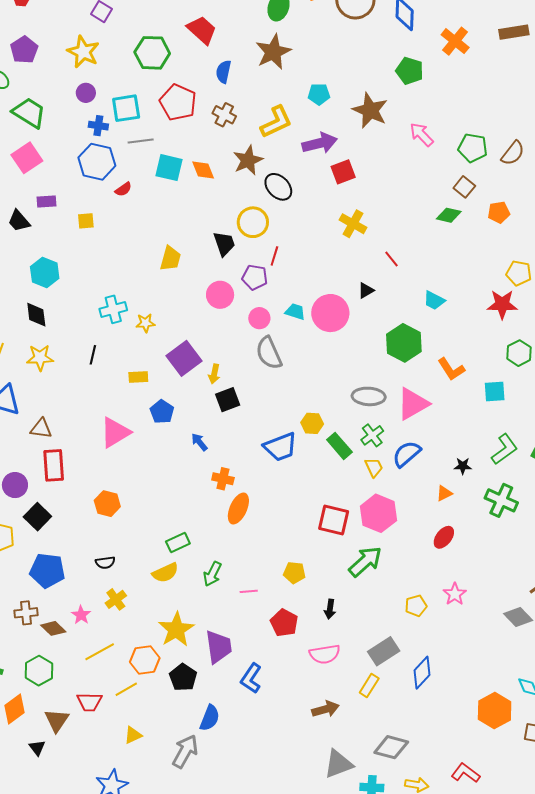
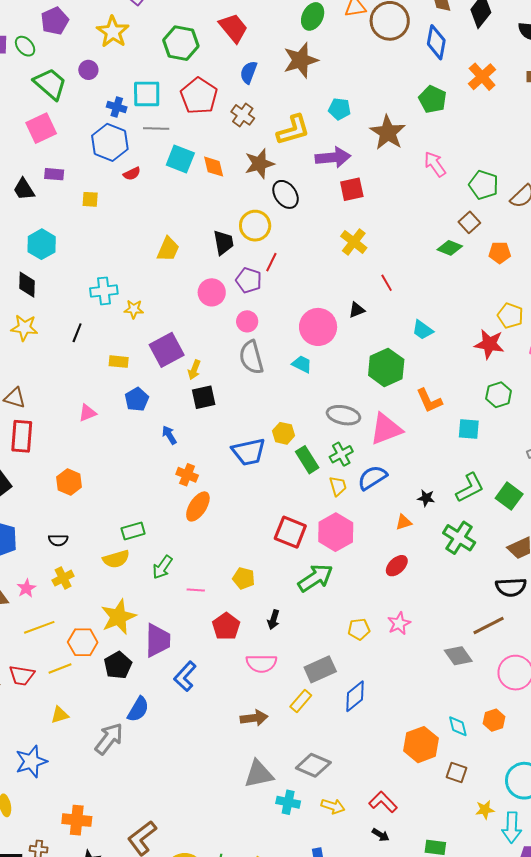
purple circle: (86, 93) -> (88, 70), moved
cyan trapezoid: (295, 312) -> (302, 364), moved
pink triangle: (115, 432) -> (87, 413), size x0.6

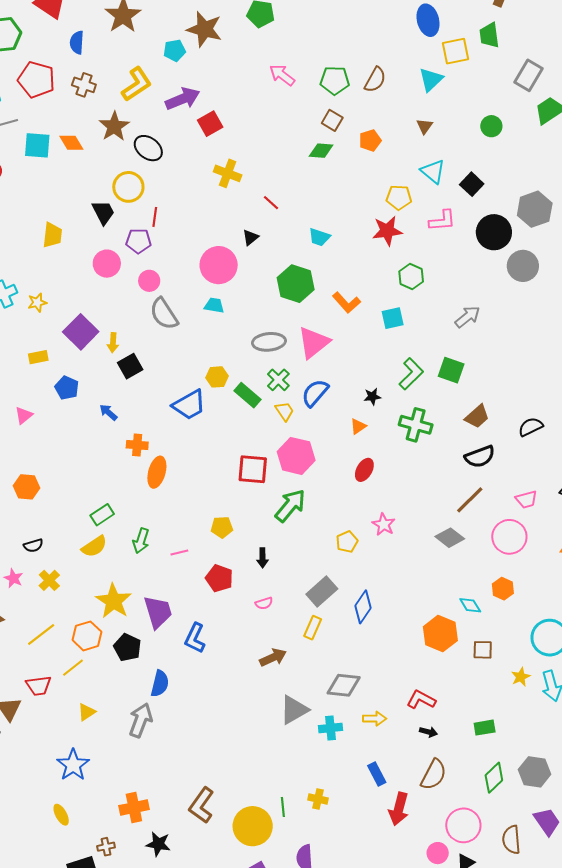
brown star: (388, 133) -> (204, 29), moved
pink star: (26, 588) -> (13, 578), moved
pink semicircle: (261, 663) -> (264, 603), size x0.6

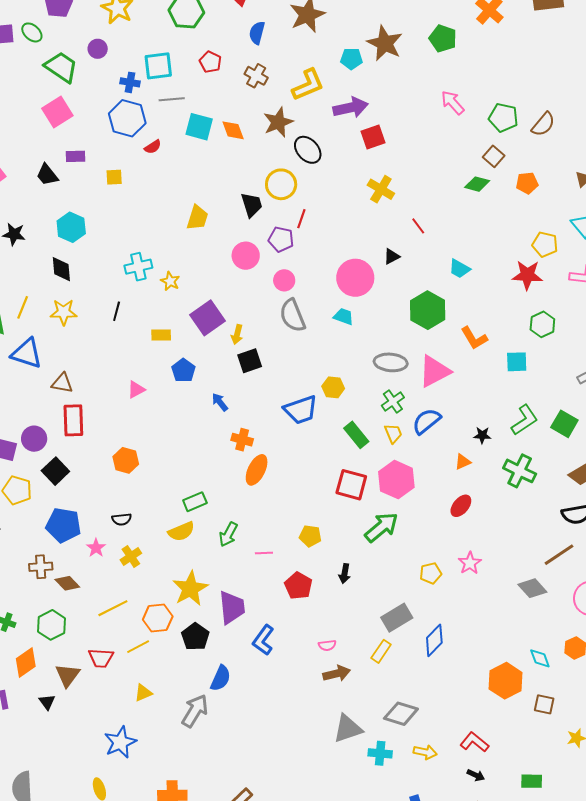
red pentagon: (36, 80) -> (210, 62), size x0.6
yellow star: (37, 303) -> (170, 281), turned 30
green rectangle: (247, 395) -> (356, 435), moved
pink semicircle: (264, 603) -> (327, 645), moved

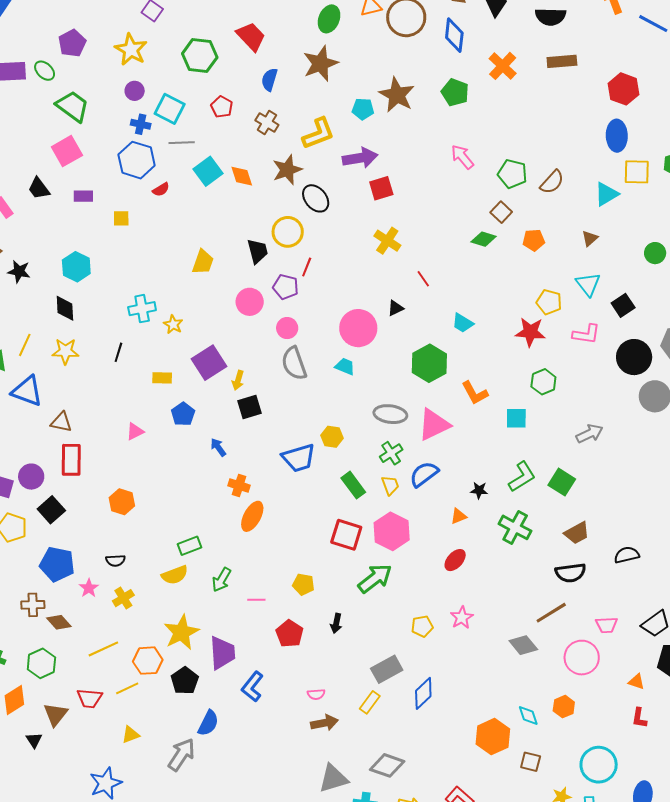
purple circle: (98, 49) -> (135, 91), moved
cyan square: (158, 66) -> (170, 109), turned 32
cyan square: (199, 127) -> (208, 171), turned 36
black trapezoid: (47, 175) -> (39, 188), moved

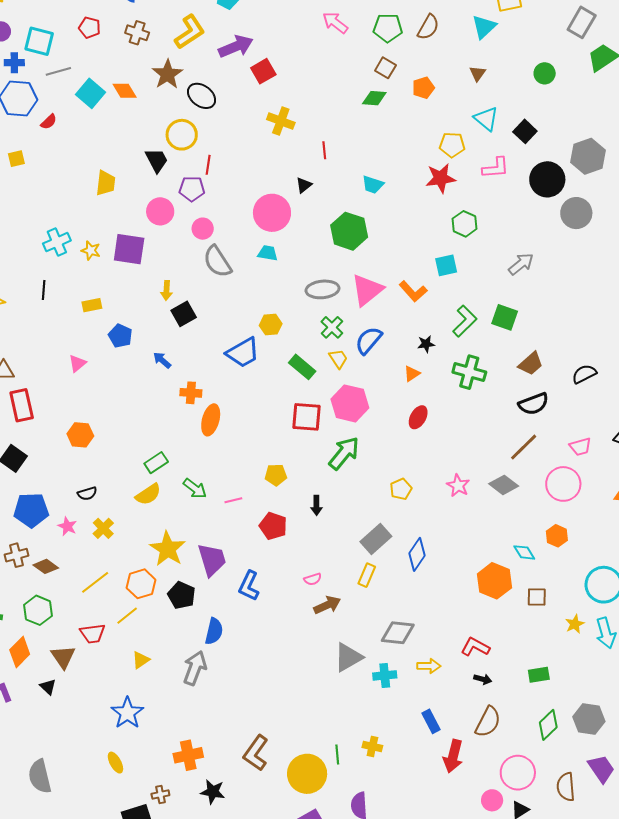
red line: (423, 279) -> (324, 150), turned 42
purple square: (209, 363) -> (129, 249), moved, turned -36
orange L-shape: (475, 393) -> (413, 291), moved
green arrow: (222, 580) -> (195, 488), turned -70
pink star: (462, 618) -> (458, 486), moved

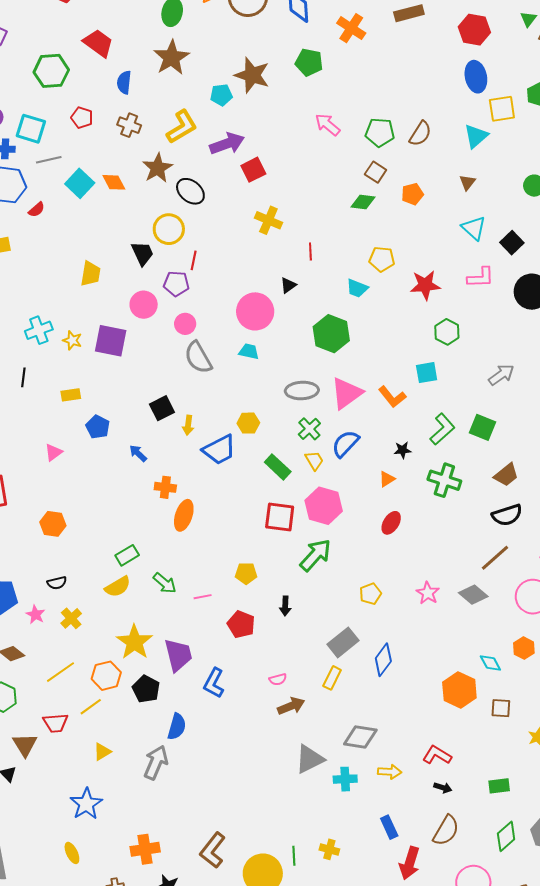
yellow pentagon: (452, 145) -> (382, 259), moved
yellow arrow: (166, 290) -> (188, 425), moved

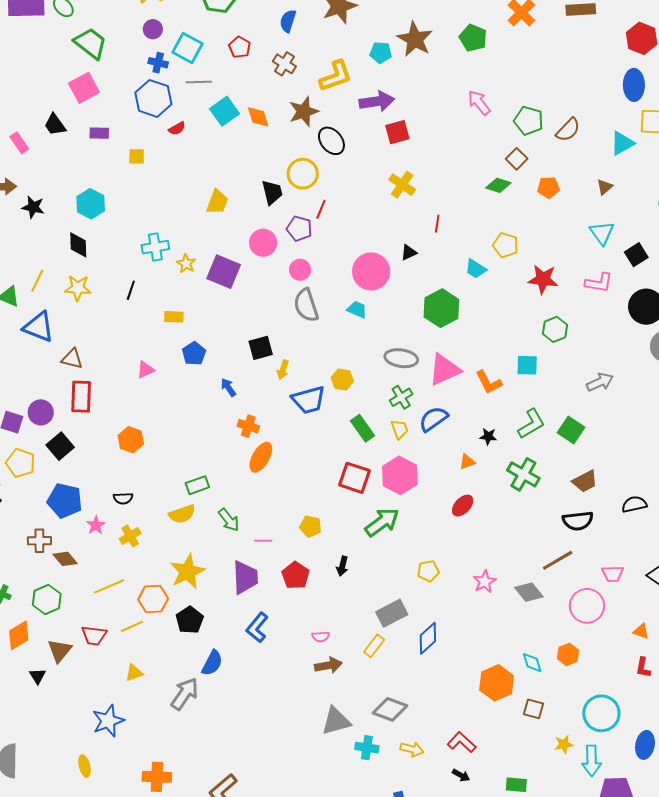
purple trapezoid: (178, 655) -> (245, 577), moved

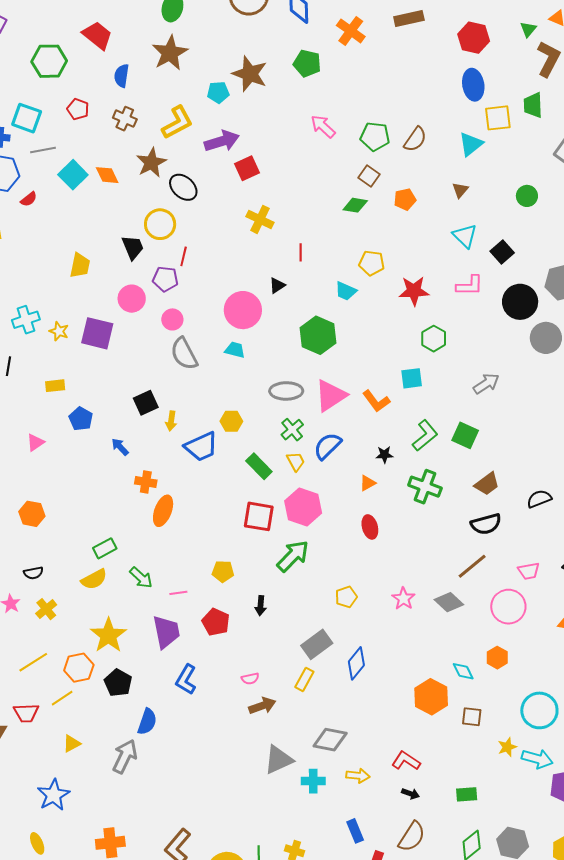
red ellipse: (463, 506) -> (370, 527), turned -50
cyan arrow: (592, 761) -> (537, 759), turned -64

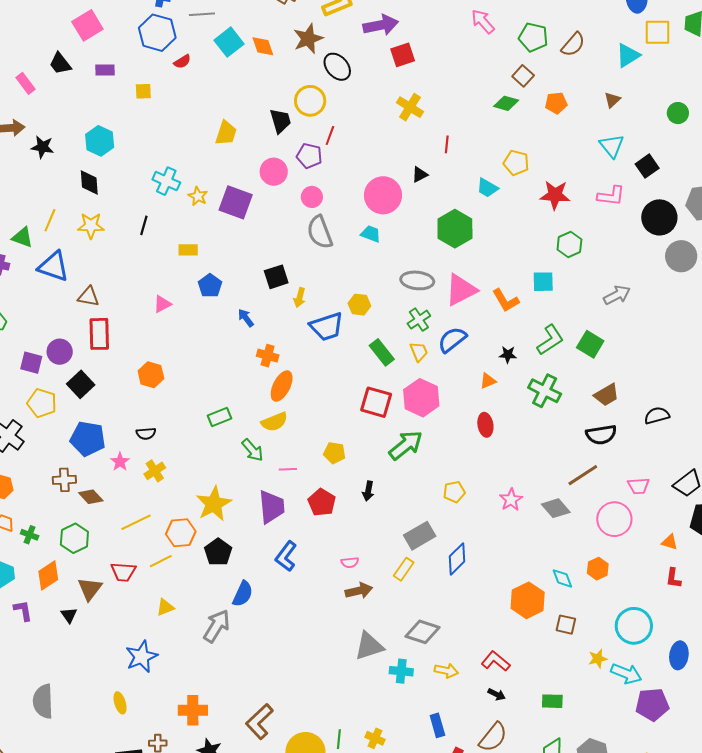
cyan cross: (26, 320) -> (166, 181), turned 36
yellow semicircle: (94, 579) -> (274, 422), moved

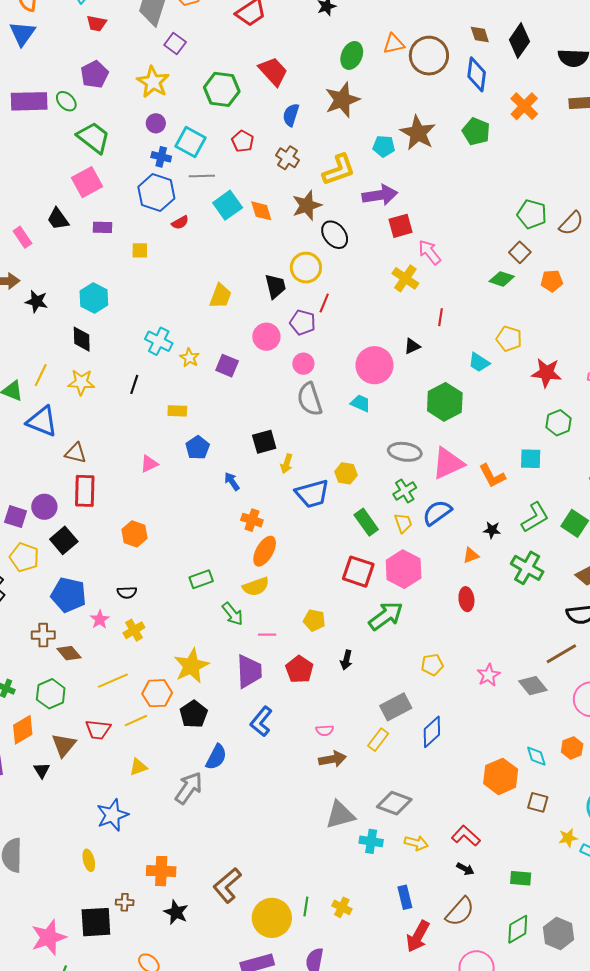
pink arrow: (483, 22) -> (430, 252), moved
purple square: (236, 202) -> (227, 366), size x0.7

